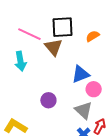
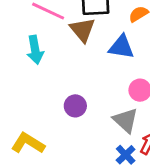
blue triangle: (81, 74) -> (121, 47), moved, turned 30

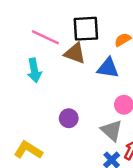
brown triangle: (82, 30) -> (75, 53), turned -30

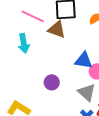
blue triangle: (108, 68) -> (84, 60), moved

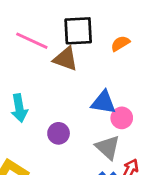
cyan arrow: (24, 43) -> (19, 108), moved

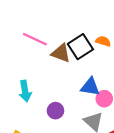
black square: (78, 31) -> (80, 47), moved, turned -30
orange semicircle: (120, 43) -> (103, 41), turned 48

